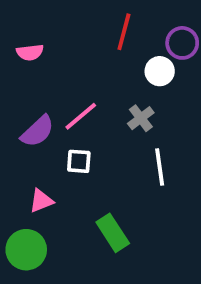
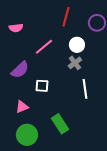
white circle: (160, 71) -> (77, 45), moved
pink line: (81, 116) -> (44, 47), moved
green circle: (26, 250) -> (27, 135), moved

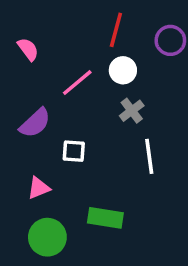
pink semicircle: (16, 28) -> (28, 49), turned -120
white circle: (77, 45) -> (123, 70), moved
green rectangle: (60, 124) -> (105, 218), turned -48

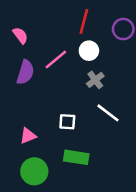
purple semicircle: (35, 123) -> (25, 72), moved, turned -30
white square: (74, 151) -> (67, 122), moved
white line: (149, 156) -> (108, 113), turned -45

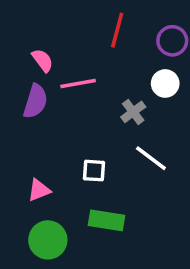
pink semicircle: (20, 35) -> (42, 60), moved
white circle: (89, 51) -> (165, 83), moved
pink line: (56, 60) -> (78, 83), turned 30

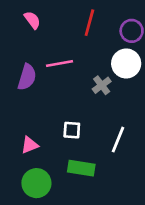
pink semicircle: (42, 60) -> (32, 20), moved
white circle: (165, 83) -> (126, 63), size x1.4
white line: (151, 158) -> (118, 140), moved, turned 75

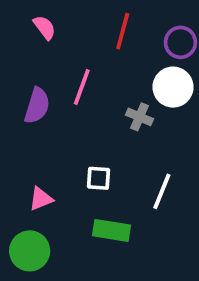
pink line: (60, 63) -> (82, 87), turned -60
gray cross: (102, 85) -> (139, 117), turned -30
green circle: (36, 183) -> (30, 251), moved

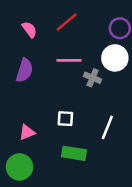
pink semicircle: (45, 27) -> (29, 29), moved
red line: (123, 31) -> (67, 22), moved, turned 35
pink line: (82, 87) -> (69, 60), moved, turned 70

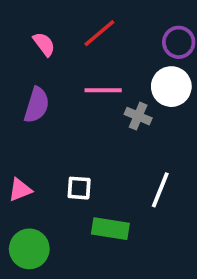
white square: (65, 119) -> (79, 188), moved
pink triangle: (27, 132) -> (20, 190), moved

